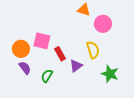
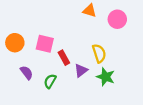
pink circle: (103, 24) -> (117, 19), moved
orange circle: (21, 49) -> (15, 43), moved
green star: (110, 74) -> (106, 77), moved

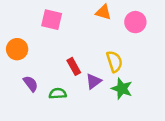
pink square: (45, 44) -> (52, 20), moved
green semicircle: (50, 81) -> (58, 94), turned 56

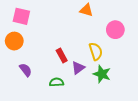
pink square: (52, 20) -> (21, 16), moved
pink circle: (135, 22) -> (115, 30), moved
green semicircle: (58, 94) -> (57, 82), moved

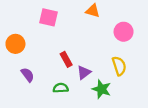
pink square: (21, 16) -> (49, 17), moved
yellow semicircle: (96, 51) -> (119, 66), moved
green star: (102, 74) -> (101, 89), moved

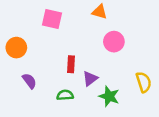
pink circle: (124, 32) -> (114, 42), moved
red rectangle: (66, 59) -> (71, 64), turned 32
yellow semicircle: (119, 66) -> (144, 82), moved

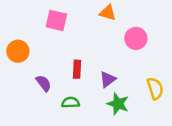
pink circle: (114, 42) -> (136, 38), moved
purple triangle: (90, 78) -> (108, 79), moved
purple semicircle: (29, 81) -> (44, 83), moved

